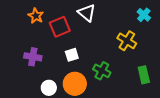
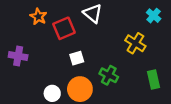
purple cross: (33, 57) -> (18, 56), moved

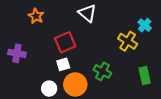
cyan cross: (154, 16) -> (145, 25), moved
red square: (64, 28) -> (65, 42), moved
white square: (77, 58) -> (63, 64), moved

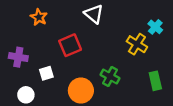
white square: (63, 64) -> (46, 73), moved
white circle: (49, 89) -> (26, 95), moved

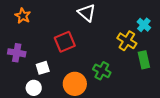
orange star: (39, 17) -> (23, 16), moved
green rectangle: (155, 81) -> (144, 60), moved
white circle: (26, 95) -> (34, 88), moved

